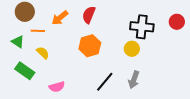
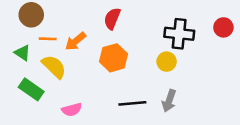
orange arrow: (60, 18) -> (75, 41), moved
yellow semicircle: (43, 53) -> (54, 67), size x1.5
black line: (105, 82) -> (132, 103), turned 45

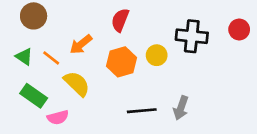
orange line: (48, 39) -> (51, 58), moved, turned 36
yellow circle: (167, 62) -> (157, 55), moved
yellow semicircle: (54, 67) -> (77, 84), moved
pink semicircle: (72, 110) -> (58, 117), moved

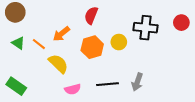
brown circle: (34, 16) -> (15, 12), moved
green rectangle: (34, 96) -> (16, 86), moved
pink semicircle: (58, 117) -> (73, 89), moved

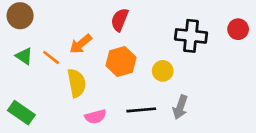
yellow circle: (119, 42) -> (163, 71), moved
yellow semicircle: (58, 64) -> (77, 83), turned 35

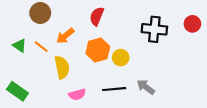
brown circle: (20, 16) -> (40, 13), moved
yellow circle: (163, 71) -> (121, 58), moved
gray arrow: (180, 107) -> (146, 87), turned 108

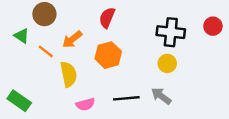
green triangle: (20, 46) -> (22, 36), moved
yellow circle: (121, 58) -> (167, 63), moved

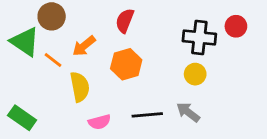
red circle: (213, 26) -> (236, 26), moved
green triangle: (22, 36) -> (25, 42), size x1.6

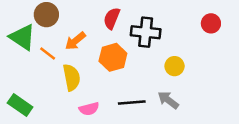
black cross: (199, 38) -> (146, 32), moved

